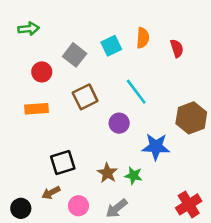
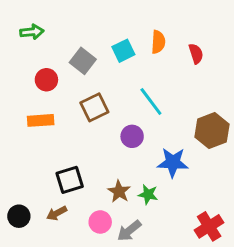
pink circle: (78, 206) -> (100, 222), moved
black circle: (21, 208) -> (19, 216), moved

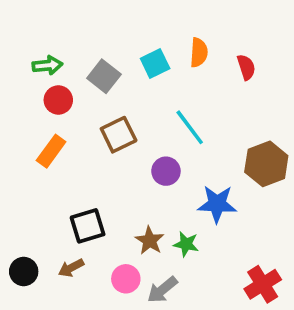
green arrow: (32, 32) -> (47, 65), moved
orange rectangle: (41, 120) -> (51, 151), turned -50

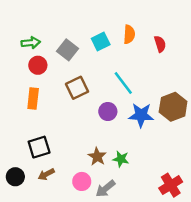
orange rectangle: (51, 151) -> (33, 98), turned -30
blue star: (217, 204) -> (141, 115), moved
black square: (88, 226) -> (39, 147), moved

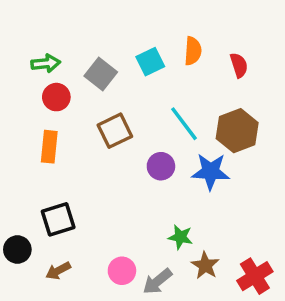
brown hexagon: (173, 107) -> (237, 131), moved
brown star: (97, 157) -> (205, 265), moved
brown arrow: (46, 174) -> (58, 271), moved
black circle: (15, 177) -> (17, 249), moved

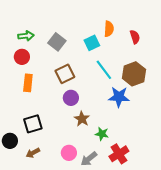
cyan square: (150, 62) -> (92, 43), moved
red circle: (56, 97) -> (22, 57), moved
purple circle: (161, 166) -> (71, 98), moved
brown star: (205, 265) -> (82, 119), moved
red cross: (255, 276) -> (119, 154), moved

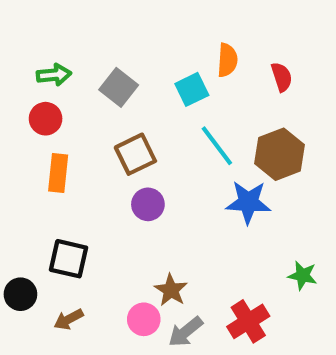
brown star: (82, 119) -> (171, 290), moved
black square: (33, 124) -> (69, 259), turned 30
green star: (102, 134) -> (303, 275), moved

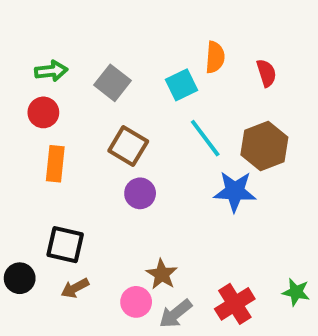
brown square: (135, 154) -> (128, 146), turned -33
green star: (303, 275) -> (296, 292), moved
brown arrow: (69, 319) -> (75, 288), moved

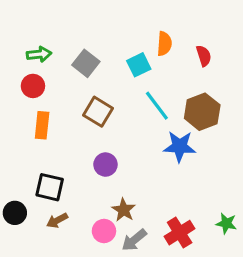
purple circle: (140, 193) -> (105, 165), moved

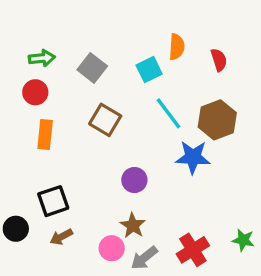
purple circle: (105, 165) -> (134, 180), moved
black square: (50, 187) -> (53, 201), turned -32

